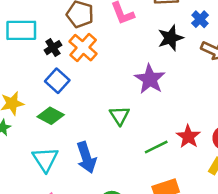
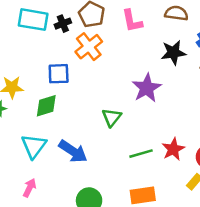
black cross: (53, 48) -> (63, 24), moved
blue square: (57, 81) -> (59, 74), turned 35
green diamond: (51, 116) -> (46, 106), turned -55
blue arrow: (86, 157) -> (73, 151), turned -48

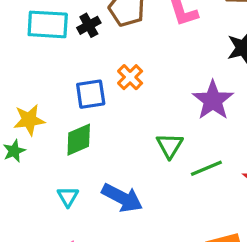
orange cross: (89, 47) -> (130, 77), moved, size x0.7
cyan triangle: (34, 146) -> (68, 197), size x0.6
green line: (141, 154) -> (206, 168), moved

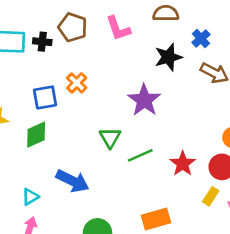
black cross: (89, 25) -> (42, 42), turned 36
cyan triangle: (68, 197) -> (30, 197), moved, turned 30

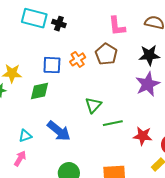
brown pentagon: (73, 27) -> (106, 54), moved
purple star: (144, 100) -> (148, 84), moved
red star: (183, 164) -> (143, 136), turned 30

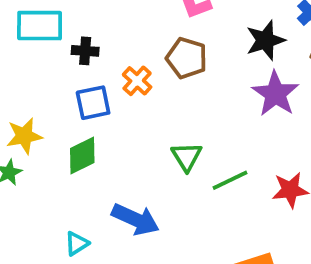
black cross: (59, 24) -> (85, 51), moved

